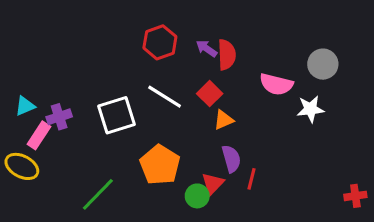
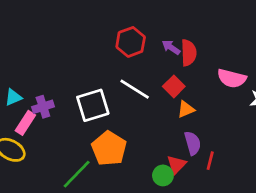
orange pentagon: (160, 165) -> (109, 148), moved

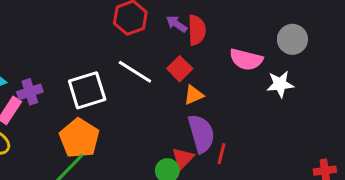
purple semicircle: (193, 143) -> (201, 134), size x1.4
orange pentagon: (109, 148) -> (79, 138), moved

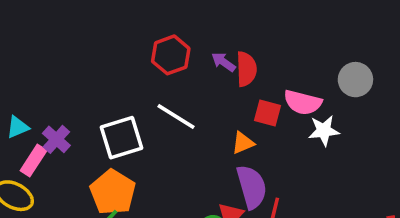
red square: (180, 69) -> (268, 113), moved, turned -30
white star: (280, 84) -> (324, 131), moved
purple cross: (30, 92) -> (56, 139), turned -30

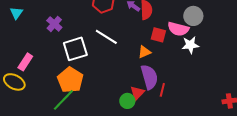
gray circle: (355, 80) -> (193, 16), moved
cyan triangle: (18, 127) -> (16, 13), moved, turned -32
purple cross: (56, 139) -> (54, 24), moved

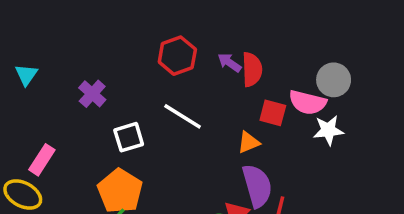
white square: (75, 49) -> (129, 137), size x0.7

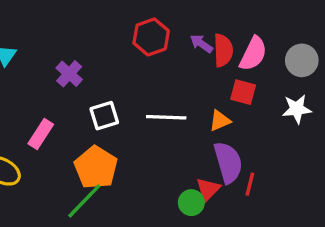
pink semicircle: (308, 102) -> (253, 54), moved, turned -78
white line: (183, 116) -> (166, 117), moved, turned -30
pink rectangle: (42, 160) -> (41, 134), moved

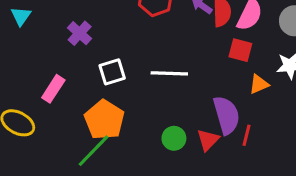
orange triangle: (220, 121) -> (259, 84), moved
green circle: (191, 203) -> (174, 138), moved

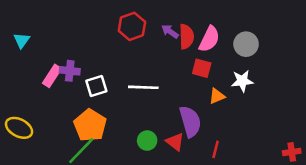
purple cross: (80, 33) -> (70, 71), moved, turned -36
pink rectangle: (53, 89) -> (52, 76), moved
red line: (247, 135) -> (216, 149), moved
red triangle: (208, 140) -> (175, 142), turned -36

